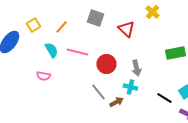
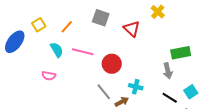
gray arrow: (136, 68) -> (168, 71), moved

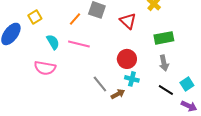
orange line: (67, 27) -> (75, 19), moved
green rectangle: (181, 53) -> (164, 38), moved
red circle: (112, 64) -> (127, 59), moved
pink semicircle: (49, 76) -> (45, 68), size x1.5

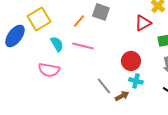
yellow square: (35, 17) -> (39, 19), size x1.6
red triangle: (128, 21) -> (143, 23), moved, turned 48

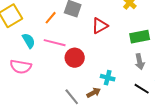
red triangle: (143, 23) -> (100, 26), moved
red circle: (131, 61) -> (75, 58), moved
gray line: (104, 86) -> (72, 97), moved

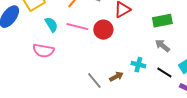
red circle: (75, 58) -> (103, 30), moved
gray arrow: (140, 62) -> (162, 46), turned 140
cyan cross: (108, 78) -> (138, 65), moved

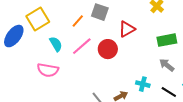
pink line: (77, 27) -> (82, 46), turned -55

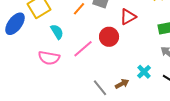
pink line: (82, 46) -> (83, 49), moved
cyan cross: (143, 84) -> (144, 72), turned 32

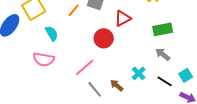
pink line: (83, 49) -> (85, 67), moved
brown arrow: (122, 84) -> (117, 85), turned -112

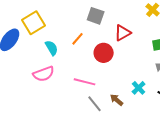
orange line: (74, 10) -> (78, 39), moved
pink semicircle: (44, 59) -> (44, 74), turned -30
pink line: (85, 67) -> (85, 82), turned 55

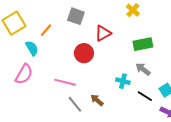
orange line: (78, 39) -> (46, 30), moved
pink semicircle: (44, 74) -> (24, 74), turned -40
cyan cross: (139, 88) -> (123, 81), moved, turned -32

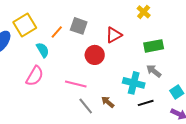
gray square: (76, 16) -> (79, 26), moved
cyan cross: (123, 81) -> (134, 83), size x1.5
black line: (145, 96) -> (146, 103), moved, turned -49

